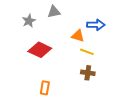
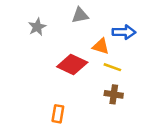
gray triangle: (54, 12) -> (80, 15), moved
red diamond: (40, 50) -> (72, 65), moved

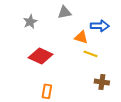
red diamond: (72, 65) -> (41, 56), moved
brown cross: (114, 94) -> (102, 82), moved

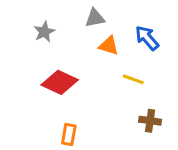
blue arrow: (100, 26) -> (147, 38), turned -132
orange triangle: (81, 37) -> (109, 46), moved

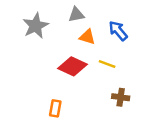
gray star: (44, 32) -> (36, 26), size x1.5
red diamond: (60, 82) -> (73, 66), moved

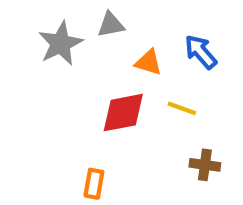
gray triangle: (76, 15) -> (111, 25), moved
red diamond: (73, 66) -> (123, 113), turned -36

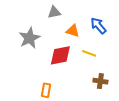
gray star: (60, 44) -> (30, 38), moved

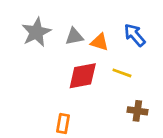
gray triangle: (54, 12) -> (74, 36), moved
gray star: (30, 38) -> (36, 32), moved

